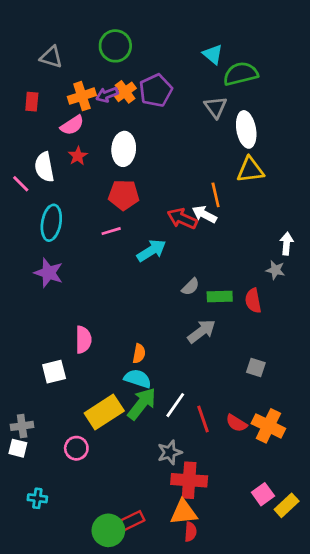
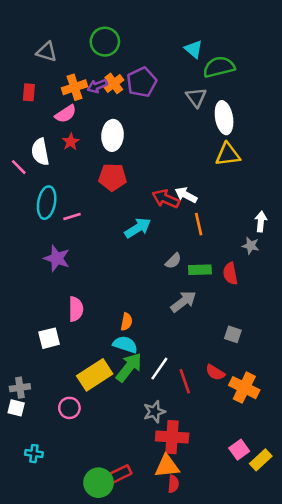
orange line: (216, 195) -> (199, 224), moved
pink line: (111, 231) -> (72, 217), moved
purple star: (49, 273) -> (57, 258), moved
red semicircle: (236, 423) -> (215, 372), moved

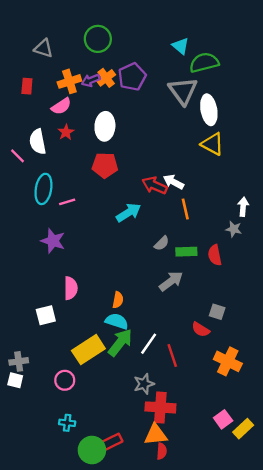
gray triangle: (196, 97) -> (183, 91), size x1.5
yellow triangle: (228, 154) -> (212, 144), turned 35
red semicircle: (215, 372) -> (201, 330), moved
cyan cross: (34, 454) -> (67, 423), moved

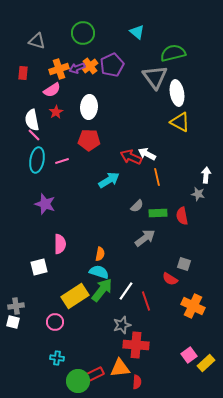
cyan triangle: (181, 46) -> (137, 32), moved
pink line: (18, 156) -> (34, 135), moved
pink line: (67, 202) -> (62, 161), moved
orange triangle: (156, 435) -> (120, 368), moved

